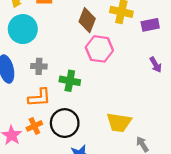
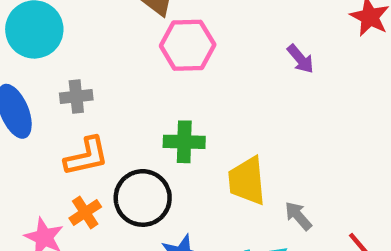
green cross: (70, 81) -> (184, 142), moved
yellow trapezoid: (119, 122) -> (247, 181), turned 85

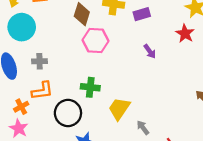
yellow trapezoid: (247, 181) -> (119, 109), turned 35
orange cross: (85, 213) -> (21, 107), moved

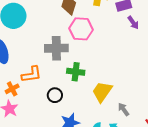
purple arrow: (150, 51) -> (133, 23), moved
gray cross: (40, 61) -> (56, 48), moved, size x1.6
black circle: (68, 113) -> (55, 95), size x0.6

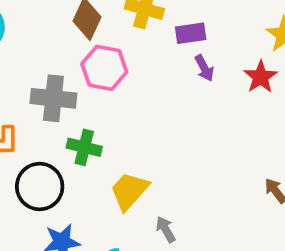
black circle: (55, 95) -> (40, 187), size x1.6

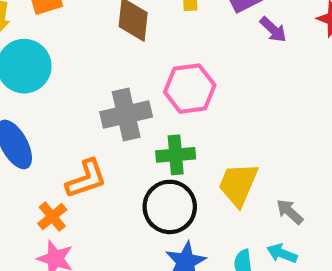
pink hexagon: (104, 68) -> (190, 89), moved
black circle: (40, 187) -> (170, 207), moved

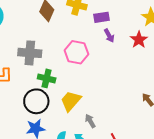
pink hexagon: (190, 89) -> (76, 52), moved

